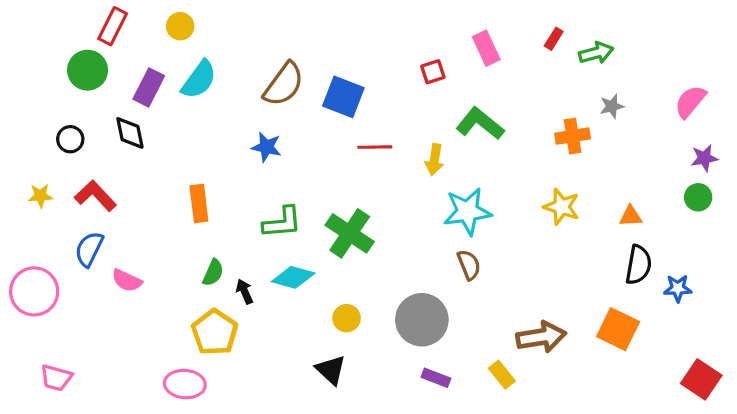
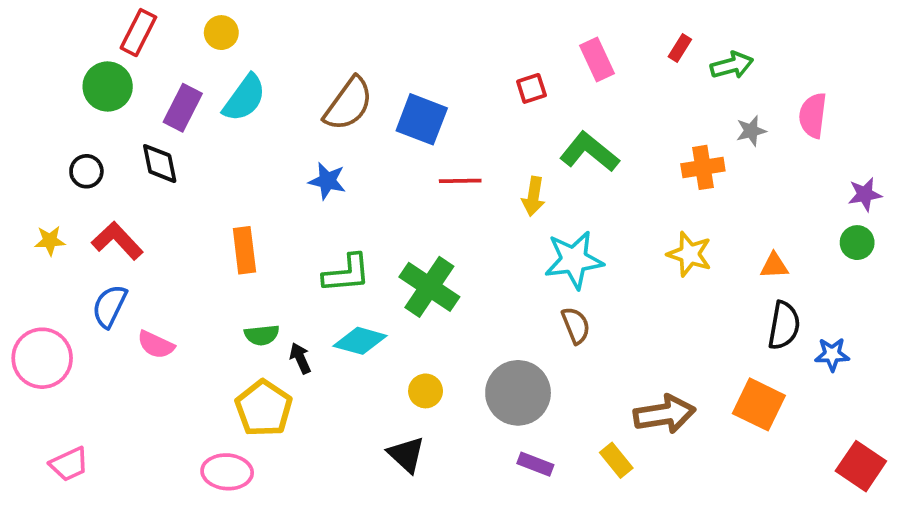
pink semicircle: (690, 102) -> (813, 115), moved, turned -33
green semicircle: (213, 273) -> (262, 335), turned 60
pink trapezoid: (56, 378) -> (69, 464), turned -40

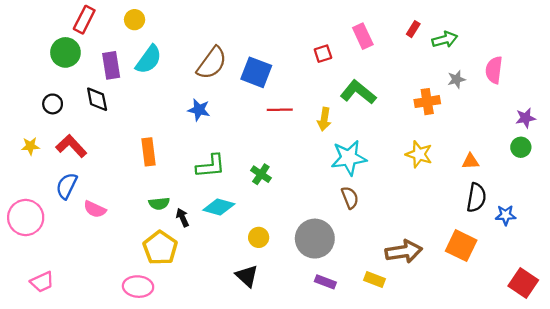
purple rectangle: (183, 108) -> (111, 65), turned -36
green cross: (429, 287) -> (261, 174), size x0.6
yellow rectangle: (616, 460) -> (375, 280), turned -30

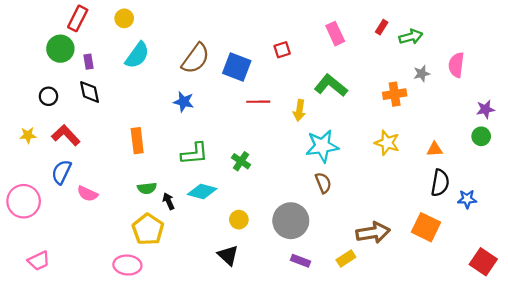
red square: (323, 54) -> (282, 50), moved
purple rectangle: (111, 65) -> (88, 62), moved, size x0.6
yellow rectangle: (375, 280) -> (346, 259), turned -54

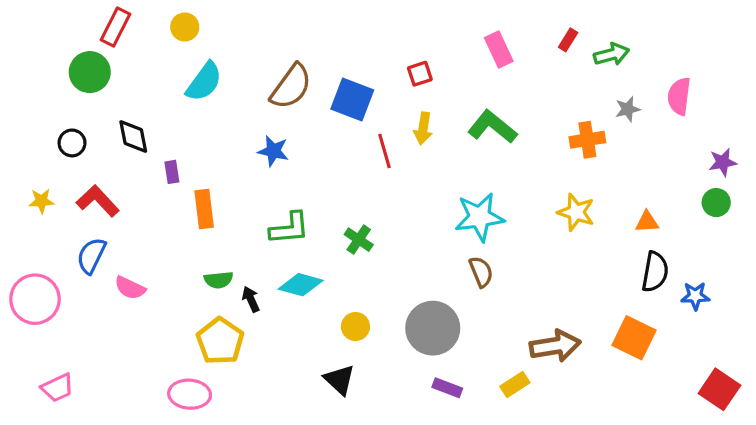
purple rectangle: (88, 62) -> (172, 172), moved
red line: (258, 102) -> (384, 151), turned 75
yellow arrow: (299, 110) -> (423, 128), moved

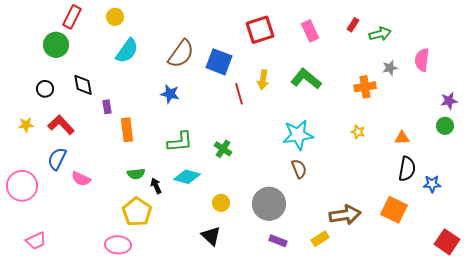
red square: (420, 74) -> (260, 30), moved, size x1.8
yellow star: (576, 212) -> (358, 132), size x0.6

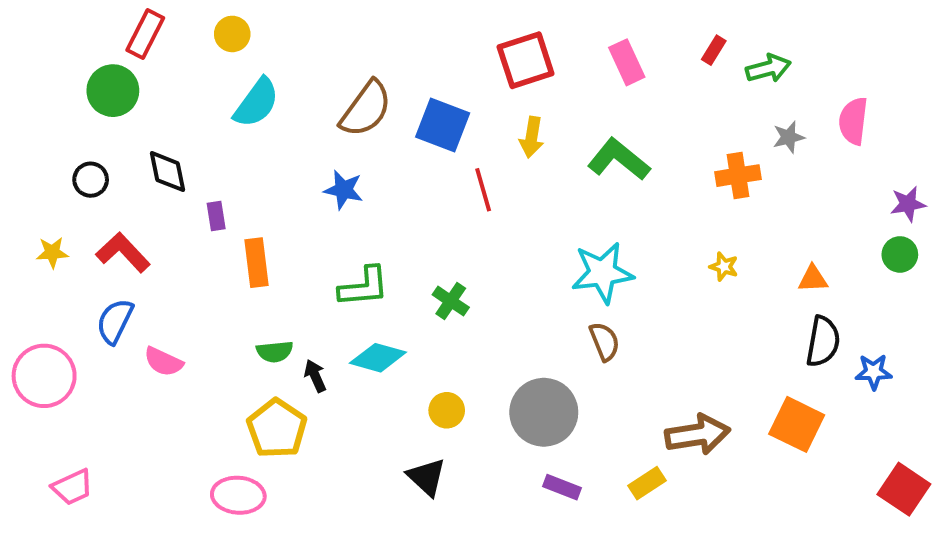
yellow arrow: (263, 80) -> (532, 137), moved

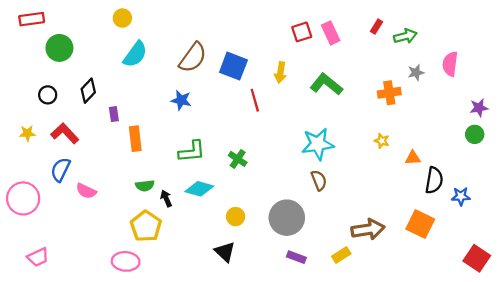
red rectangle: (145, 34) -> (32, 19), moved, turned 55
red square: (526, 60) -> (302, 32), moved, size x0.7
black diamond: (167, 172) -> (88, 91), turned 55
orange triangle: (813, 279) -> (413, 158), moved

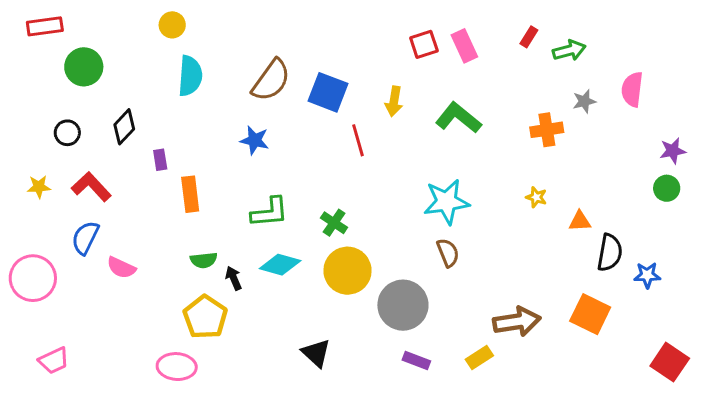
cyan semicircle: (135, 54) -> (190, 76), turned -32
yellow circle: (236, 217) -> (348, 271), moved, size x1.8

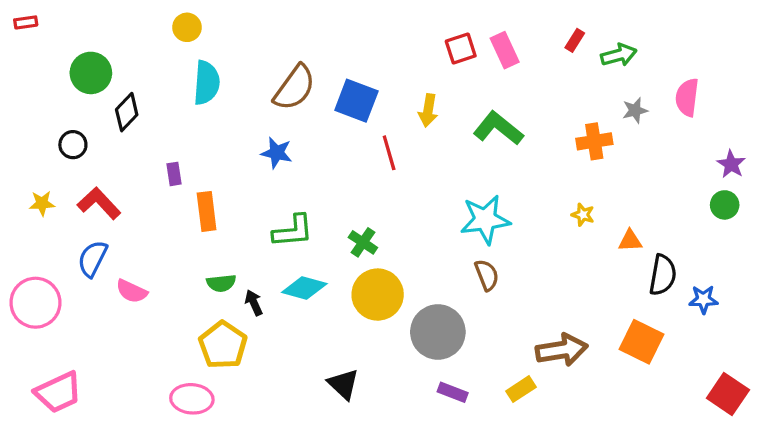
red rectangle: (45, 26) -> (26, 22), moved, size x0.6
black diamond: (124, 127) -> (127, 112), moved
purple star: (673, 151) -> (731, 164), turned -30
pink trapezoid: (54, 361) -> (58, 392), size x1.4

